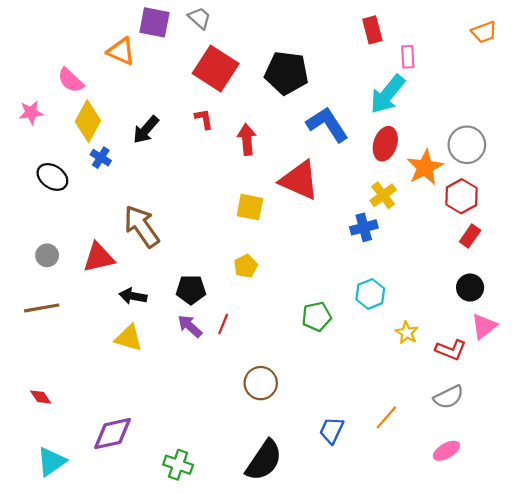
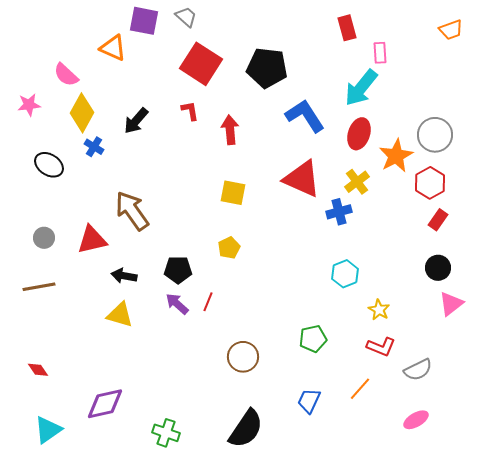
red triangle: (299, 180) -> (302, 179), moved
green pentagon: (317, 317) -> (313, 339), moved
red L-shape: (451, 350) -> (381, 347), moved

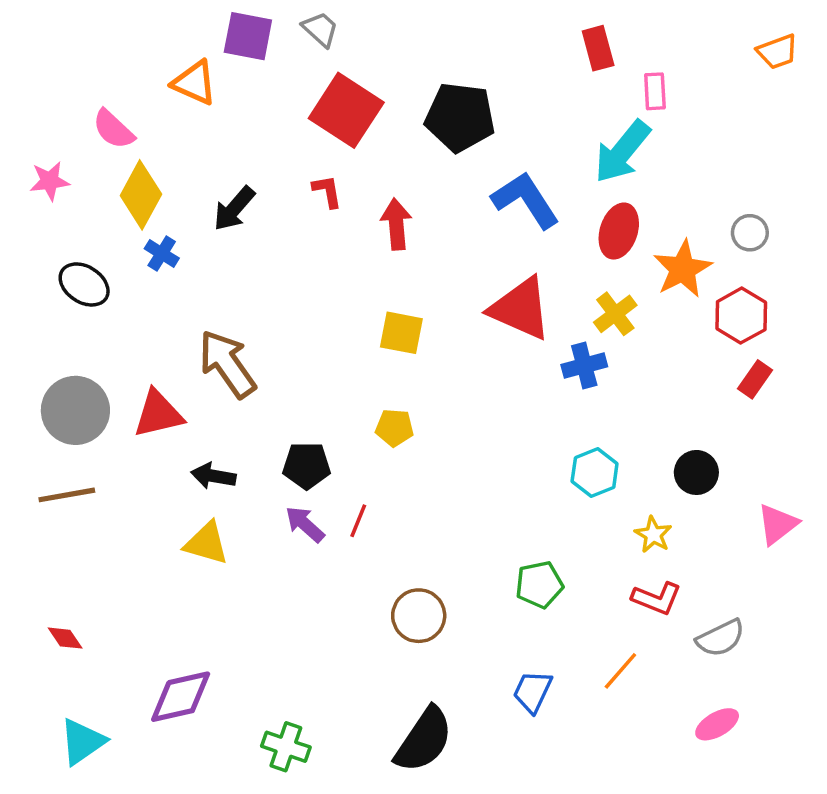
gray circle: (435, 135) -> (750, 233), size x0.6
gray circle: (44, 238) -> (75, 410), size x1.8
yellow pentagon: (229, 248) -> (395, 428), turned 30
black circle: (438, 268) -> (696, 472), moved

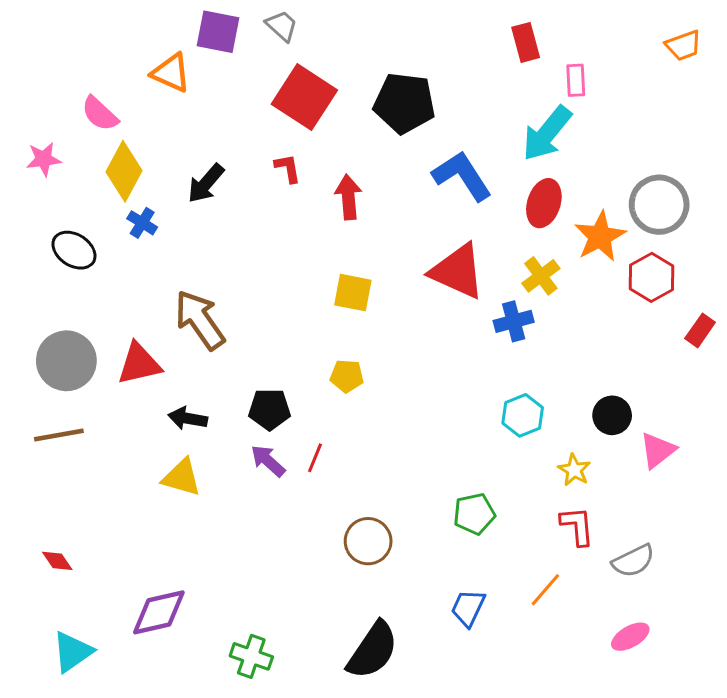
gray circle: (750, 233) -> (659, 205), size x1.8
red rectangle: (755, 379) -> (700, 330), moved
pink triangle: (777, 524) -> (658, 450), moved
red L-shape: (657, 598) -> (577, 526), turned -117

